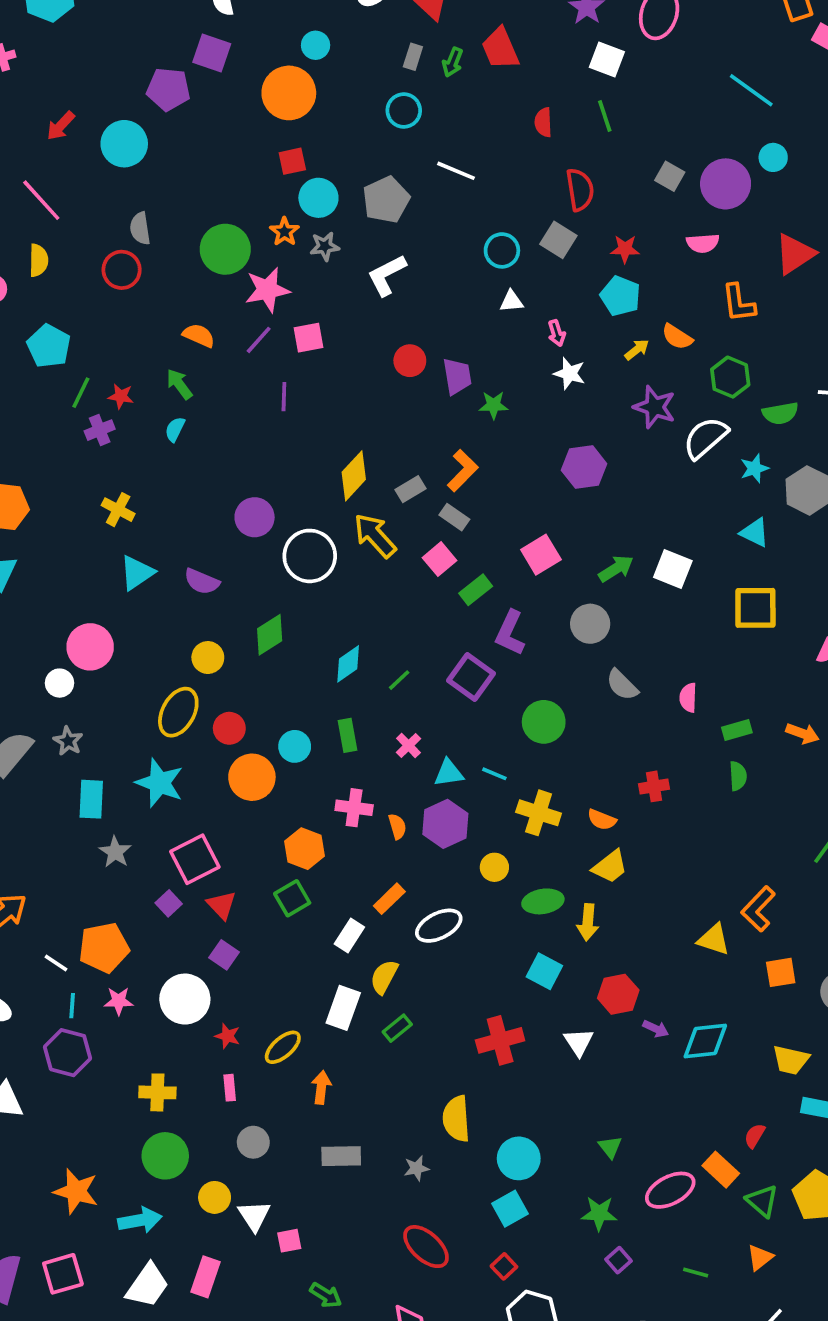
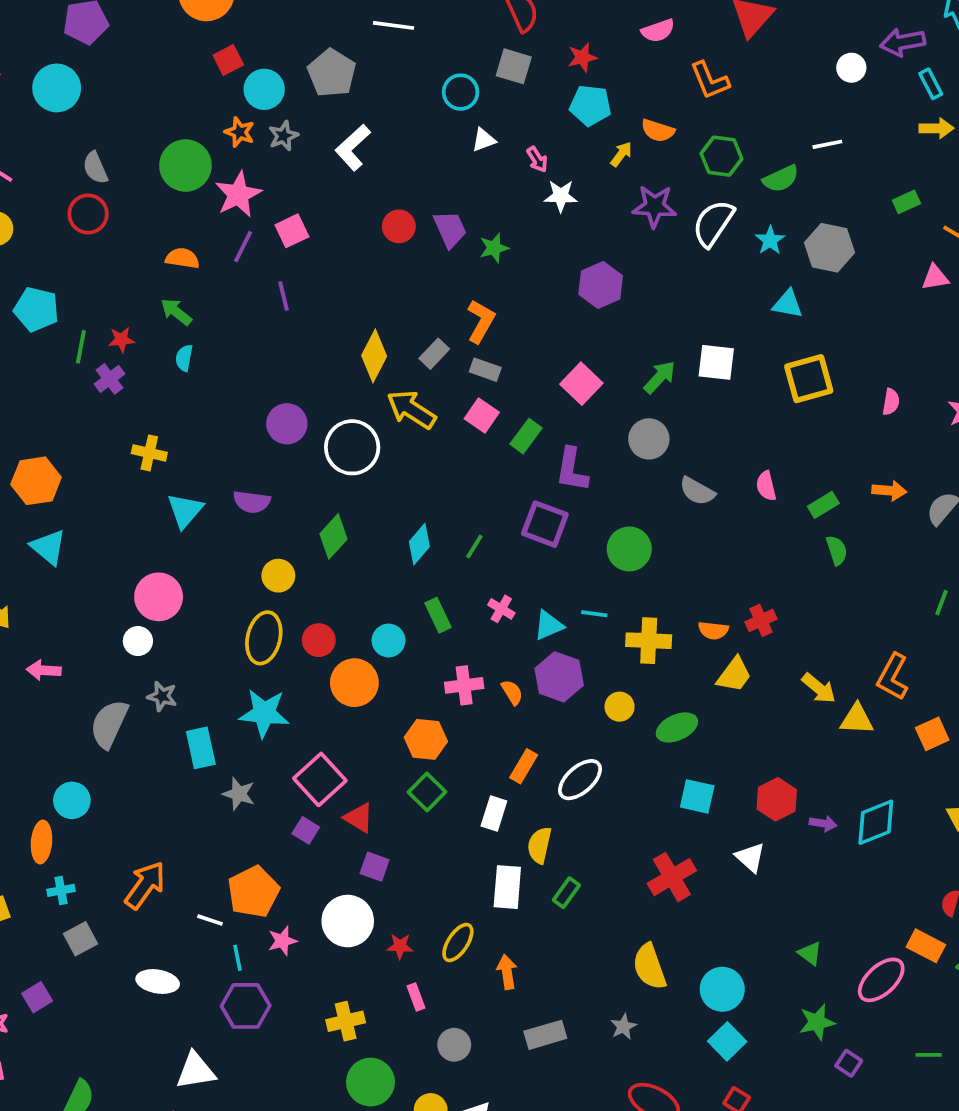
red cross: (654, 786) -> (761, 620), moved
yellow arrow: (588, 922) -> (819, 688), moved, turned -40

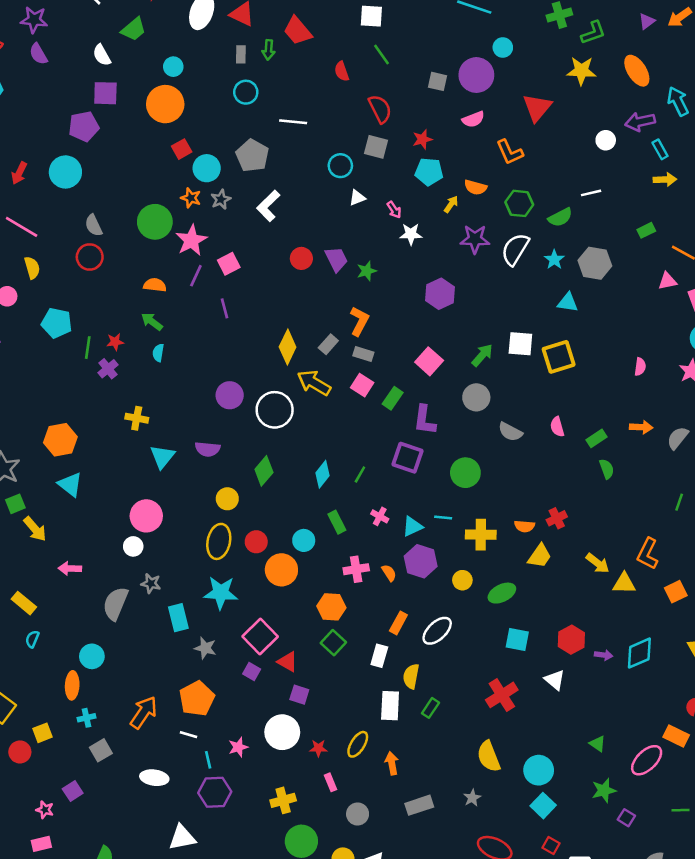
yellow square: (809, 379) -> (559, 357), moved
orange pentagon: (253, 892) -> (197, 698), moved

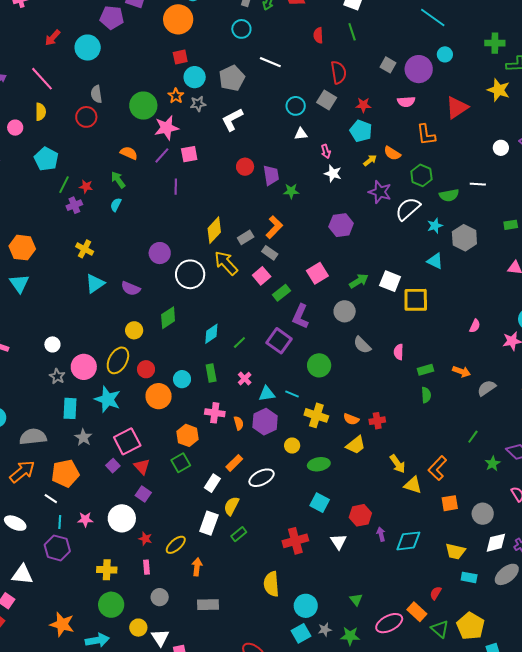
pink circle: (146, 516) -> (84, 367), moved
gray semicircle: (115, 603) -> (33, 437), moved, turned 44
purple arrow: (604, 655) -> (381, 534), turned -128
gray star: (472, 798) -> (325, 630), moved

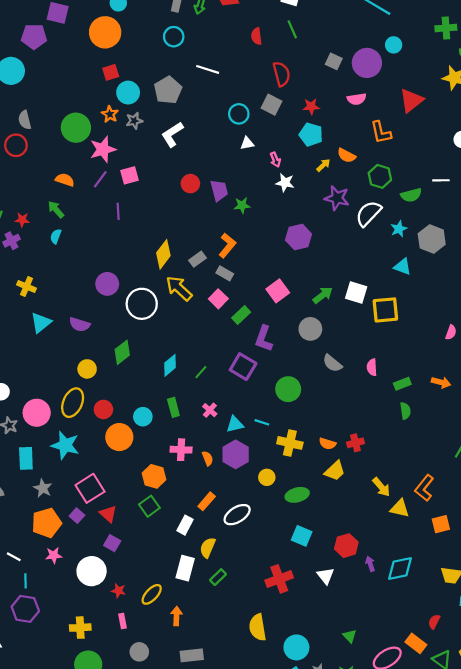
orange pentagon: (65, 473) -> (47, 523), moved
pink star: (85, 519) -> (54, 555), moved

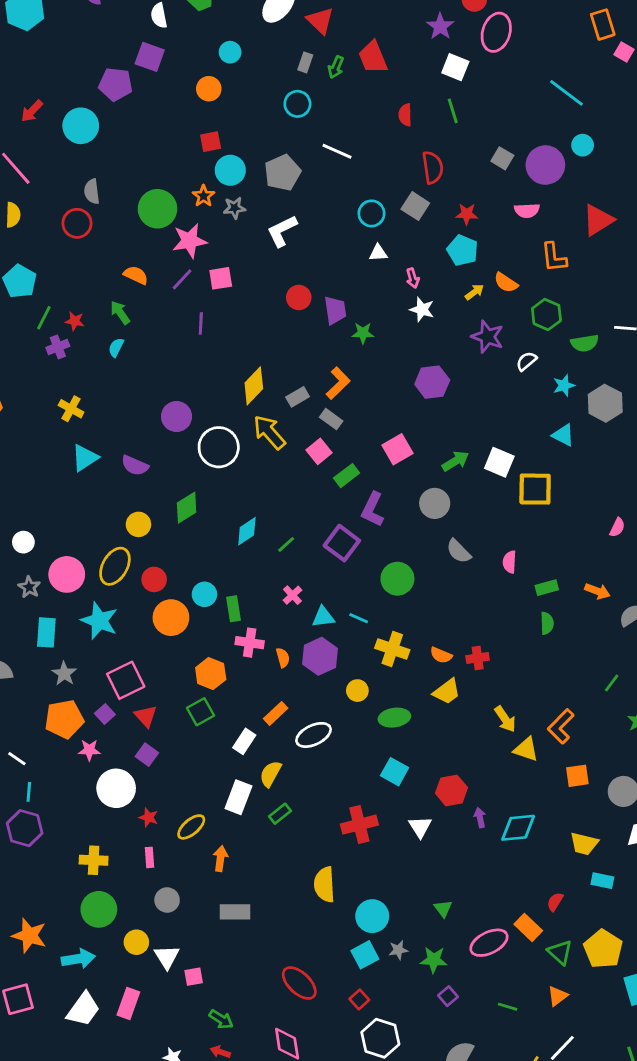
orange circle: (105, 32) -> (209, 89), size x0.6
white semicircle: (368, 213) -> (526, 361), size x0.6
green rectangle: (173, 407) -> (233, 609), moved
pink star: (54, 555) -> (89, 750), moved

